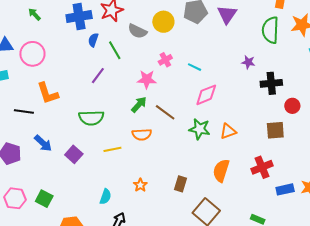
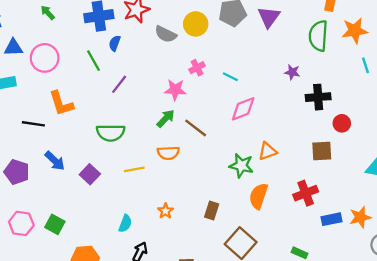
green line: (115, 50) -> (93, 61), moved
green star: (200, 129) -> (241, 166), moved

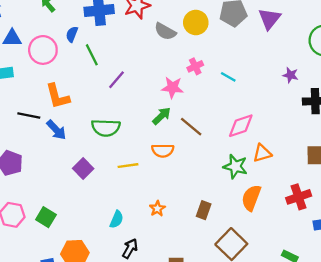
blue semicircle: (115, 43) -> (72, 34), moved
pink diamond: (243, 109) -> (241, 126), moved
blue arrow: (55, 161) -> (56, 130), moved

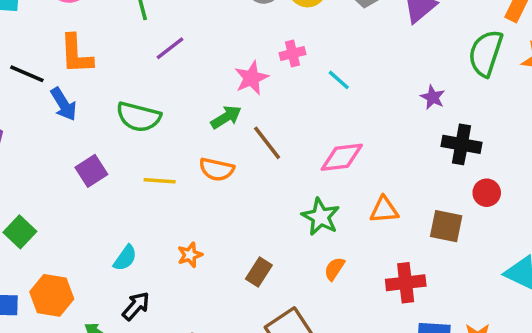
pink star: (172, 88) -> (251, 78), turned 30
orange triangle: (262, 153) -> (384, 210), moved
orange semicircle: (251, 198) -> (334, 269), size x0.6

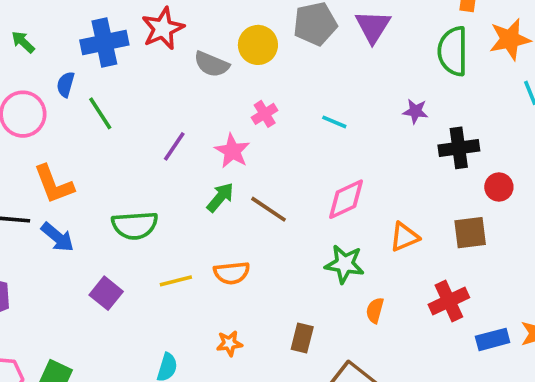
purple line: (170, 48) -> (174, 146), moved
cyan line: (339, 80) -> (334, 122), moved
orange semicircle: (217, 169) -> (232, 273), moved
orange star: (190, 255) -> (229, 343), turned 30

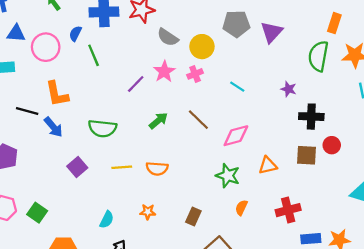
yellow circle: (258, 45) -> (202, 47), moved
pink star: (232, 151) -> (164, 72), moved
brown line: (268, 209) -> (198, 120), moved
brown square: (470, 233) -> (307, 155), moved

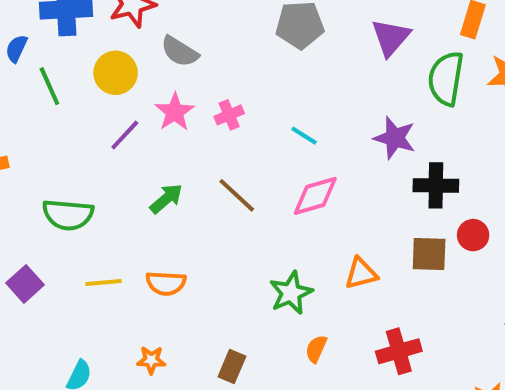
purple triangle: (272, 32) -> (391, 37), moved
yellow circle: (202, 47) -> (116, 73), moved
purple star: (289, 89) -> (395, 138), size x1.5
pink diamond: (236, 136) -> (315, 196), moved
green star: (228, 176) -> (291, 293), turned 30

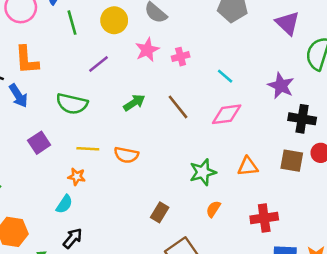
purple triangle: (391, 37) -> (288, 23), turned -36
purple line: (125, 135) -> (98, 64), moved
orange star: (151, 360) -> (77, 177), moved

